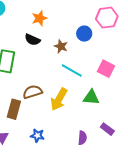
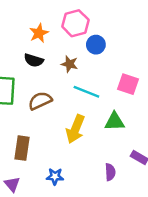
pink hexagon: (107, 18) -> (75, 23), moved
brown semicircle: (33, 92) -> (40, 101), moved

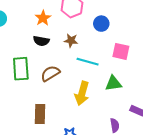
blue circle: (96, 45) -> (101, 24), moved

